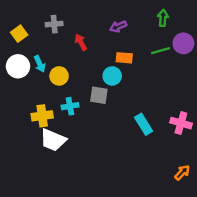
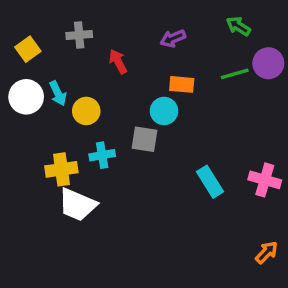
green arrow: (163, 18) -> (238, 26), turned -63

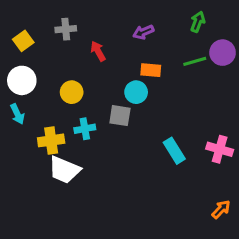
green arrow: (238, 26) -> (198, 22), turned 78
cyan arrow: (58, 93) -> (17, 114), moved

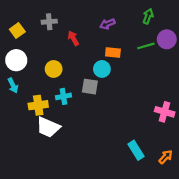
cyan rectangle: (174, 151) -> (136, 150), moved

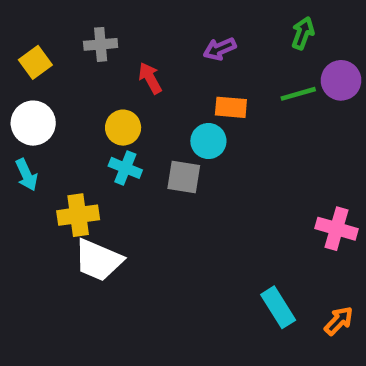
yellow circle: (54, 69) -> (123, 128), moved
cyan cross: (63, 96) -> (125, 168), moved, turned 32

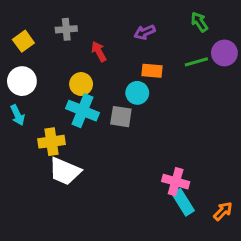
green arrow: (303, 33) -> (199, 22), turned -54
cyan cross: (125, 168) -> (83, 111), size x1.5
pink cross: (337, 229) -> (176, 182), moved

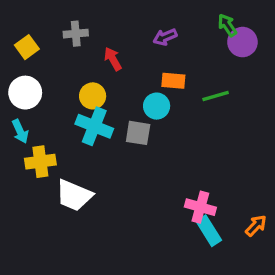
purple circle: (224, 53) -> (242, 42), moved
green line: (196, 62) -> (216, 96), moved
yellow cross: (51, 142) -> (40, 162), moved
orange arrow: (223, 211) -> (256, 226), moved

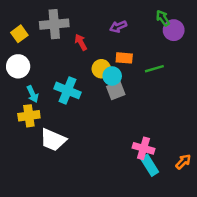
gray cross: (76, 34) -> (54, 24), size x1.6
yellow circle: (93, 96) -> (101, 69), moved
cyan arrow: (20, 131) -> (33, 94), moved
gray square: (138, 133) -> (116, 90), moved, turned -30

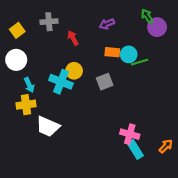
gray cross: (54, 24) -> (49, 22), size x0.7
yellow circle: (101, 69) -> (74, 71), moved
cyan circle: (112, 76) -> (129, 54), moved

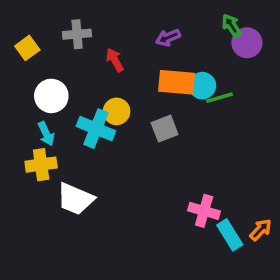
orange rectangle: (112, 52) -> (177, 82), size x1.5
white circle: (16, 60) -> (51, 96), moved
cyan rectangle: (135, 149) -> (230, 235), moved

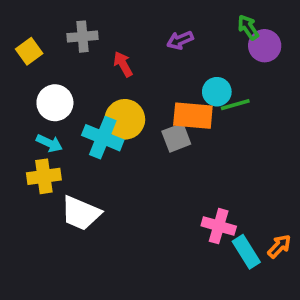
orange rectangle: (177, 82) -> (193, 116), moved
yellow circle: (117, 111) -> (125, 119), size x1.4
cyan arrow: (46, 134) -> (49, 143), turned -40

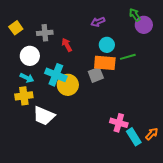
gray cross: (83, 37) -> (45, 33), moved
red arrow: (123, 64) -> (67, 45), moved
cyan circle: (217, 92) -> (107, 45), moved
yellow circle: (125, 119) -> (68, 85), moved

